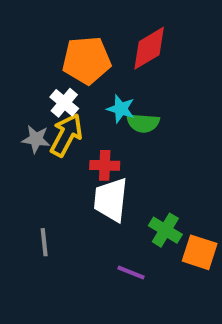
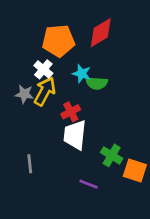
red cross: (105, 165) -> (71, 112), turned -30

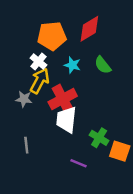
green semicircle: (97, 83) -> (103, 65), moved, turned 48
gray star: (24, 94) -> (24, 99), moved
red cross: (71, 112) -> (63, 99), size x1.6

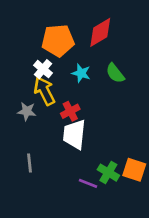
yellow arrow: (40, 81) -> (44, 91), turned -55
red cross: (63, 99) -> (70, 111), size x0.6
green cross: (99, 138) -> (108, 173), moved

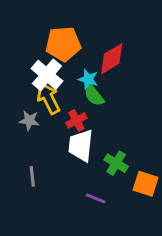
red diamond: (100, 32) -> (112, 59), moved
white cross: (43, 69) -> (47, 75), size x1.5
green semicircle: (115, 73) -> (94, 95), moved
green cross: (108, 173) -> (116, 163), moved

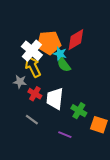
orange pentagon: (63, 44) -> (49, 43), moved
red cross: (76, 120) -> (35, 94), moved, turned -32
gray line: (32, 176) -> (32, 120), moved, turned -48

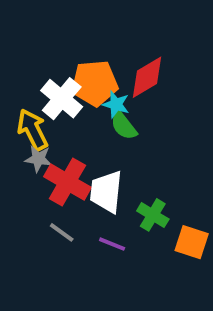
yellow arrow: (33, 67) -> (33, 130), moved
red cross: (35, 94) -> (67, 182), size x1.6
purple line: (65, 135) -> (112, 244), moved

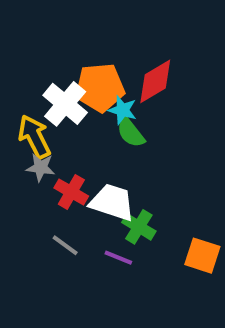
red cross: (67, 182) -> (71, 192), size x0.7
white trapezoid: (106, 192) -> (112, 202), turned 102
green cross: (153, 215) -> (139, 227), moved

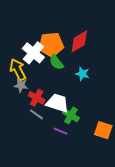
cyan star: (122, 110) -> (82, 74), moved
green semicircle: (131, 133) -> (56, 62), moved
gray line: (65, 245) -> (37, 114), moved

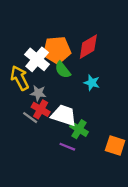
gray star: (21, 85) -> (38, 93), moved
gray line: (37, 114) -> (30, 118), moved

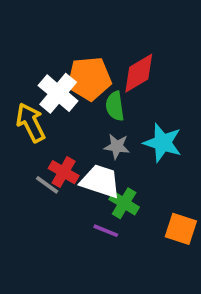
green semicircle: (63, 70) -> (115, 106), moved, turned 30
cyan star: (92, 83) -> (163, 143), moved, size x1.5
gray star: (38, 93) -> (117, 146), moved

